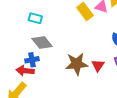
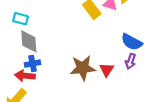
cyan rectangle: (35, 18) -> (21, 19), moved
gray diamond: (42, 43) -> (29, 41), moved, turned 35

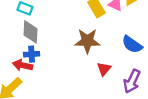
purple arrow: (130, 61) -> (132, 81), moved, size x1.5
brown star: (83, 68) -> (87, 41), moved

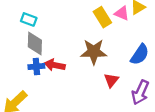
blue semicircle: (132, 44) -> (140, 54), turned -90
red arrow: (23, 65) -> (55, 65), moved

